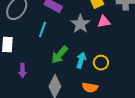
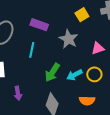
pink triangle: (104, 22) -> (98, 48), moved
cyan arrow: (81, 60) -> (74, 75), turned -126

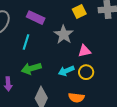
pink triangle: (98, 48) -> (85, 51), moved
green arrow: (52, 72) -> (31, 68), moved, turned 36

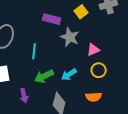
purple rectangle: (36, 18) -> (52, 19), moved
cyan arrow: (66, 71) -> (69, 74), moved

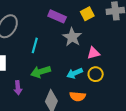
cyan arrow: (69, 74) -> (75, 73), moved
orange semicircle: (94, 97) -> (78, 96), moved

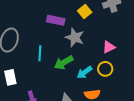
pink triangle: (93, 53) -> (109, 47), moved
green arrow: (41, 72) -> (64, 63), moved

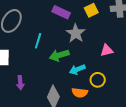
yellow circle: (105, 69) -> (98, 80), moved

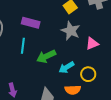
purple rectangle: (61, 12) -> (31, 23), moved
gray star: (76, 33) -> (71, 31), moved

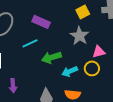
cyan line: (23, 46) -> (30, 43), turned 49
yellow circle: (88, 74) -> (92, 68), moved

